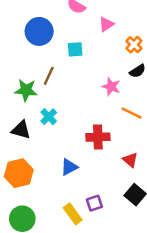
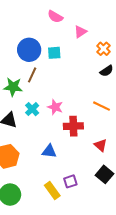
blue circle: (39, 31) -> (29, 50), moved
pink star: (111, 87) -> (55, 107), moved
blue triangle: (69, 167) -> (49, 151), turned 35

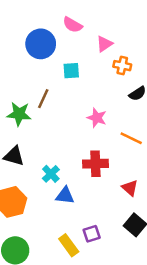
orange cross: (103, 49) -> (122, 66), moved, turned -32
blue circle: (29, 50) -> (41, 44), moved
pink star: (55, 107) -> (97, 118), moved
cyan cross: (32, 109) -> (51, 174), moved

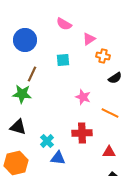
blue circle: (41, 44) -> (25, 40), moved
brown line: (43, 99) -> (32, 74), moved
red triangle: (130, 188) -> (109, 152), turned -40

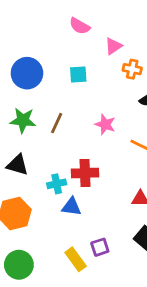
blue circle: (25, 40) -> (27, 73), moved
brown line: (32, 74) -> (57, 123), moved
red cross: (82, 133) -> (85, 173), moved
cyan cross: (47, 141) -> (57, 184), turned 32

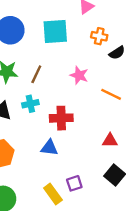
orange cross: (132, 69) -> (99, 36), moved
cyan square: (78, 75) -> (55, 31), size x1.6
cyan cross: (57, 184) -> (30, 104), moved

